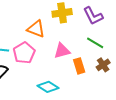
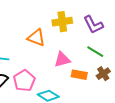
pink pentagon: (24, 53) -> (24, 81), moved
orange rectangle: (79, 66) -> (79, 75), turned -63

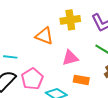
orange rectangle: (79, 75) -> (81, 80), moved

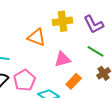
orange rectangle: (81, 80) -> (74, 81), turned -56

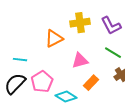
orange triangle: (37, 37) -> (54, 39), turned -48

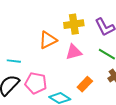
pink triangle: (80, 61) -> (74, 52), moved
pink pentagon: (42, 82) -> (36, 83), turned -30

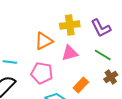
pink pentagon: (36, 83) -> (42, 73), moved

